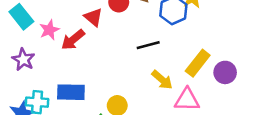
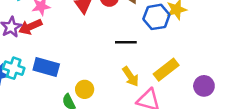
red arrow: (73, 40) -> (30, 27), moved
purple circle: (225, 72) -> (204, 86), moved

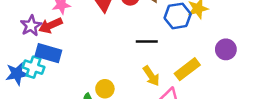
blue rectangle: (46, 67) -> (48, 53), moved
purple circle: (204, 86) -> (226, 49), moved

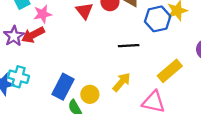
blue rectangle: (48, 53) -> (63, 87), moved, turned -75
yellow arrow: (151, 76) -> (122, 82), moved, turned -102

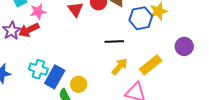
cyan cross: (18, 77) -> (38, 69), moved
yellow arrow: (122, 82) -> (120, 67), moved

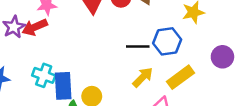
blue hexagon: (141, 18) -> (167, 41), moved
blue rectangle: (55, 77) -> (63, 86), turned -35

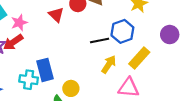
blue rectangle: (63, 86) -> (45, 70), moved

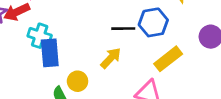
yellow arrow: (109, 64) -> (111, 58), moved
cyan cross: (29, 80) -> (40, 36), moved

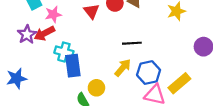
blue hexagon: (153, 22) -> (149, 73), moved
yellow rectangle: (168, 59) -> (179, 83), moved

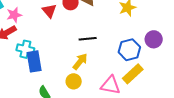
blue hexagon: (149, 73) -> (129, 50), moved
yellow circle: (96, 88) -> (74, 81), moved

